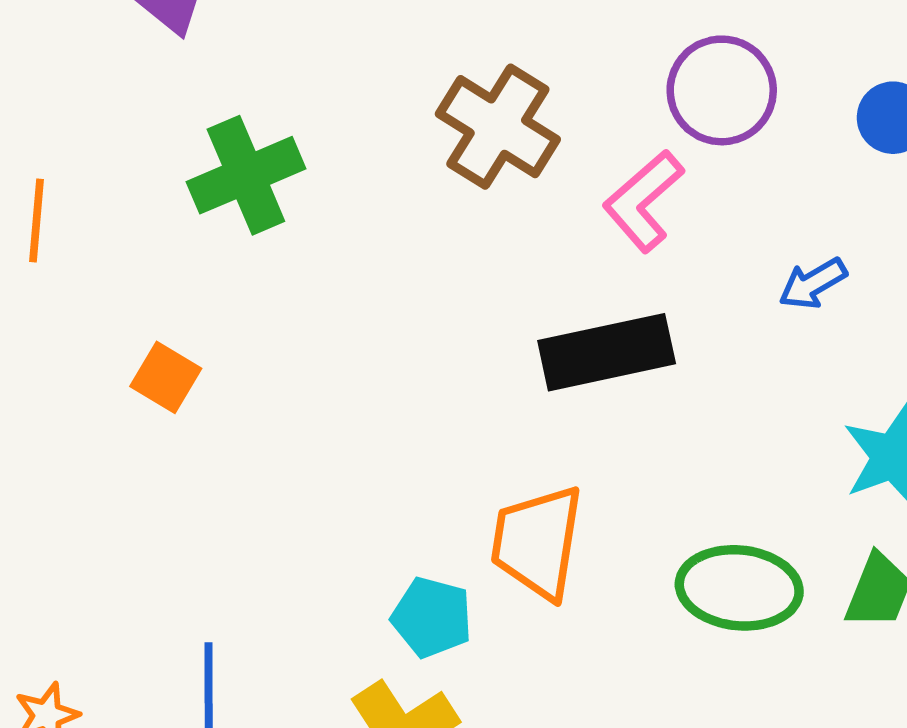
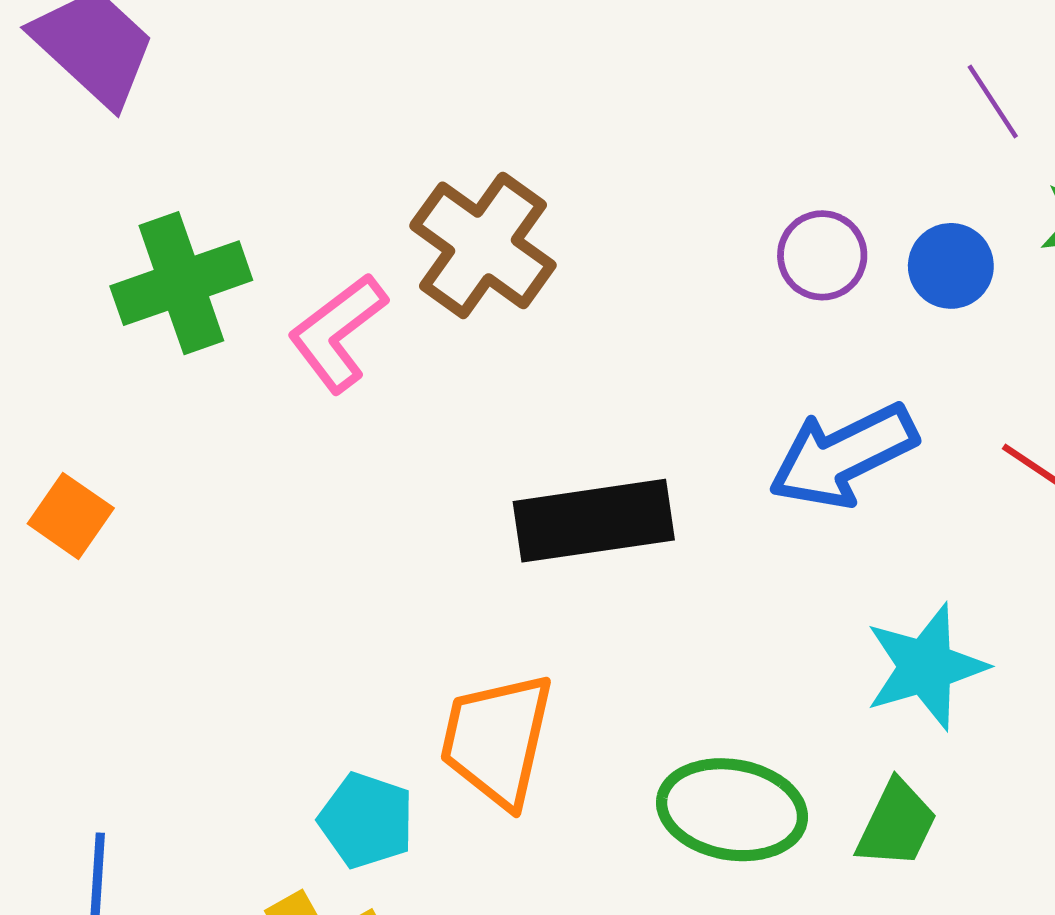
purple circle: (722, 90) -> (822, 255), moved, size x0.7
pink L-shape: (643, 201) -> (338, 333), moved
blue arrow: (813, 284) -> (843, 456), size x1.8

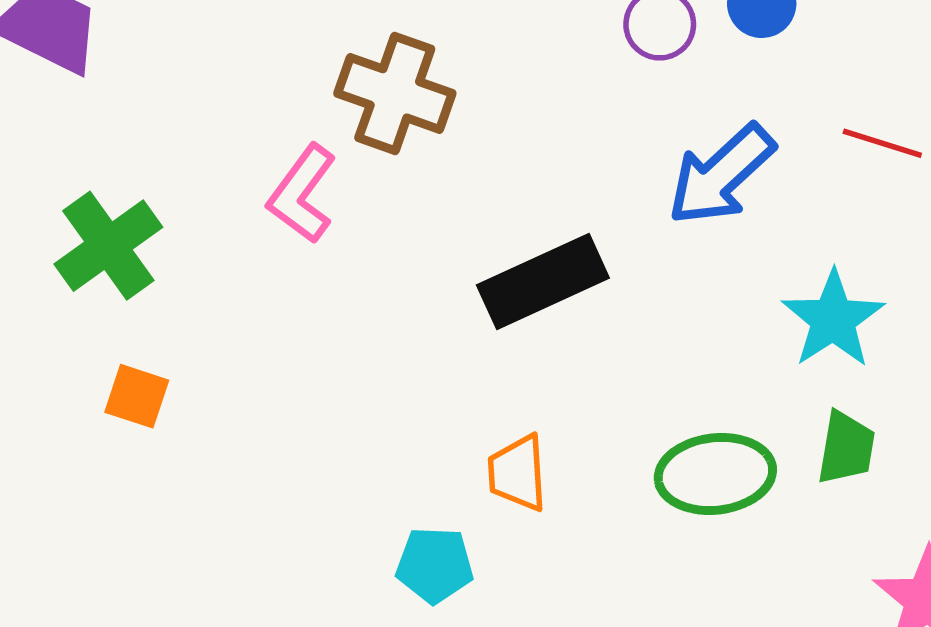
green cross: (181, 283) -> (108, 246), moved
orange trapezoid: (497, 740) -> (517, 473), size x0.7

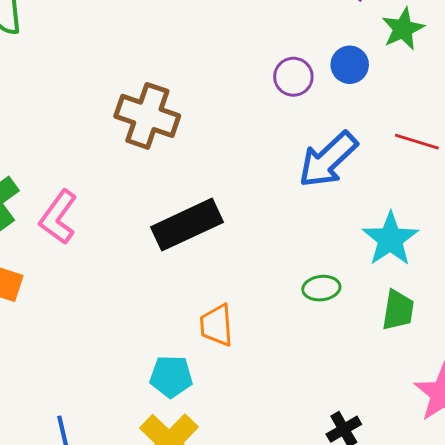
pink L-shape: (302, 194) -> (58, 217), moved
black rectangle: (543, 281) -> (187, 225), moved
green ellipse: (715, 474) -> (321, 288), moved, size x0.6

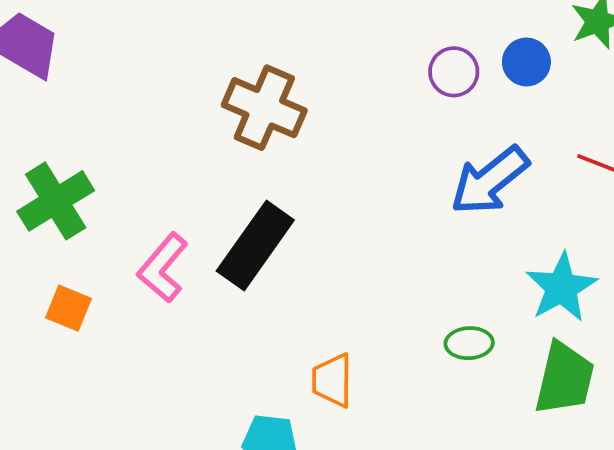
pink L-shape: (58, 217) -> (163, 268), moved
black rectangle: (187, 225) -> (255, 245), moved, turned -34
green trapezoid: (398, 310) -> (564, 378), size x1.4

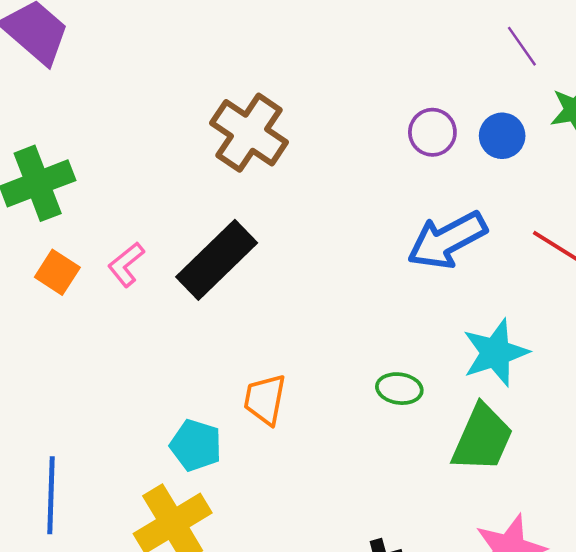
pink L-shape: (163, 268) -> (126, 265), size x0.7
orange square: (68, 308) -> (57, 272), moved

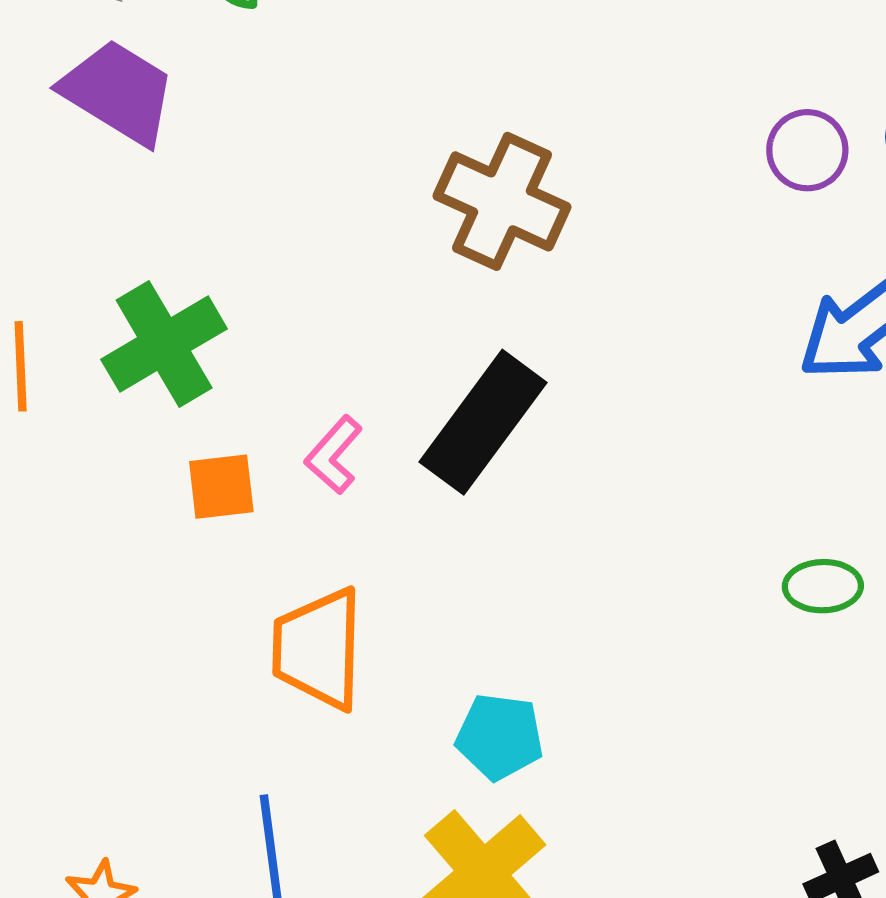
orange square: (57, 272) -> (221, 487), turned -30
orange trapezoid: (265, 399) -> (318, 649), moved, size x1.4

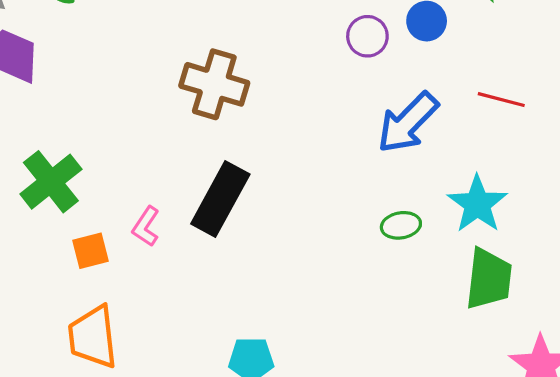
green ellipse: (823, 586) -> (401, 225), moved
orange trapezoid: (318, 649) -> (93, 337), moved

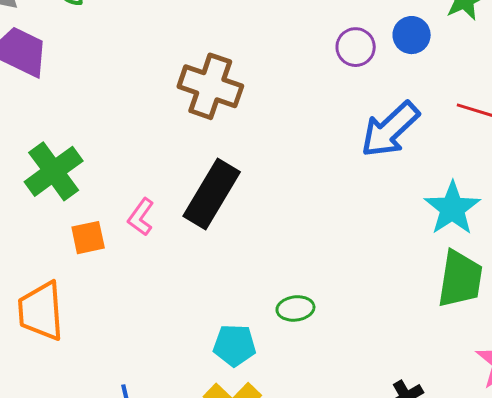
green ellipse: (401, 225) -> (295, 308), moved
orange trapezoid: (93, 337) -> (41, 311), moved

